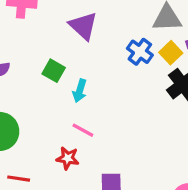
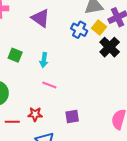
green square: (54, 71) -> (15, 55), moved
red star: (68, 158) -> (35, 114), moved

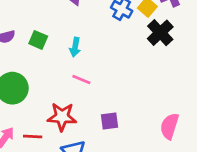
red star: (35, 114) -> (62, 117), size x1.5
red line: (12, 122) -> (33, 137), moved

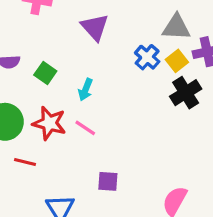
red star: (62, 117) -> (49, 123), moved
red line: (33, 137) -> (25, 162), moved

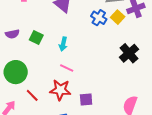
black cross: (186, 93) -> (129, 53), moved
red star: (49, 123) -> (60, 90), moved
red line: (25, 162) -> (32, 95), turned 40

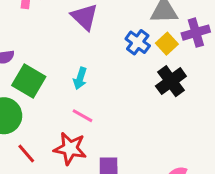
green square: (36, 37) -> (29, 81), moved, size x1.5
black cross: (129, 53) -> (171, 81), moved

